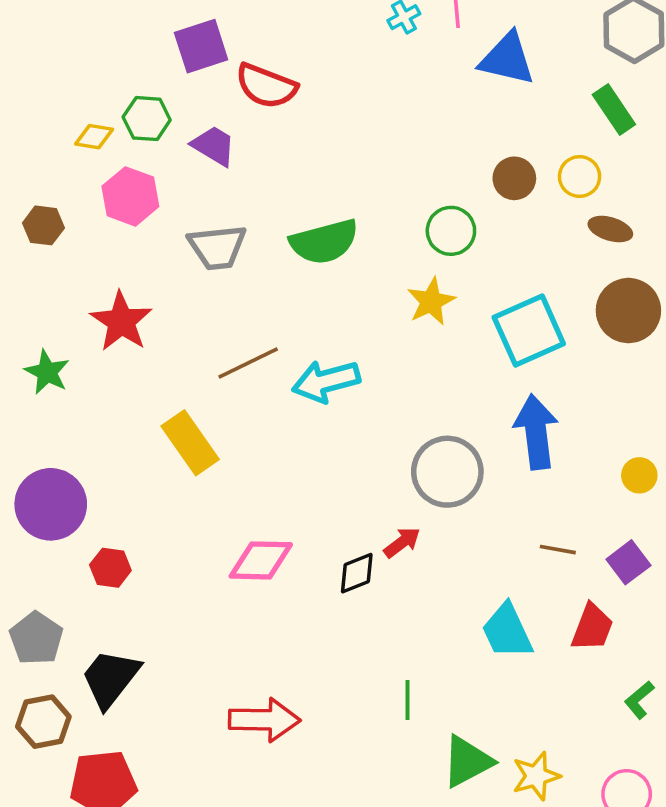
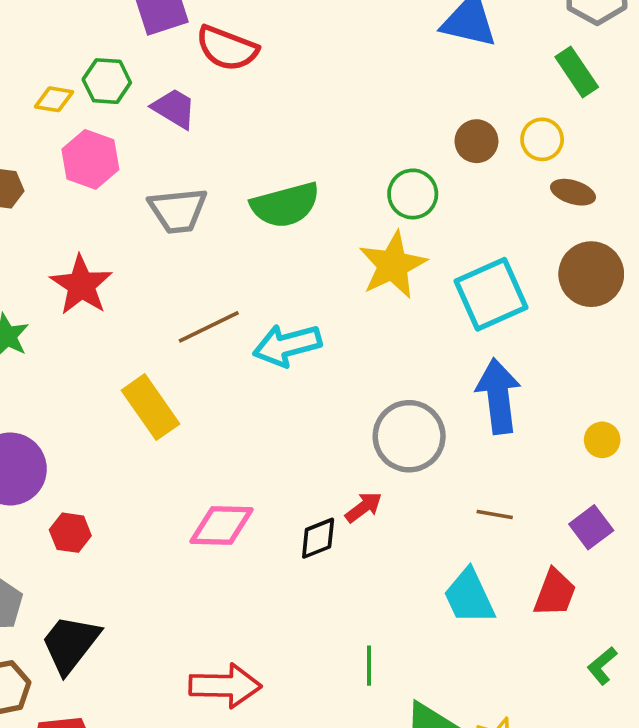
yellow star: (431, 301) -> (393, 265), size x1.4
brown line: (558, 550) -> (495, 515), moved

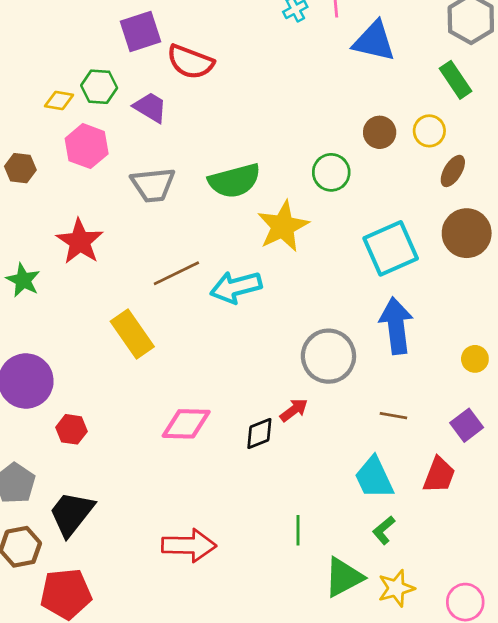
brown ellipse: (573, 192) -> (453, 171), turned -76
yellow star: (393, 265) -> (283, 226), moved
green L-shape: (602, 666) -> (384, 530), moved

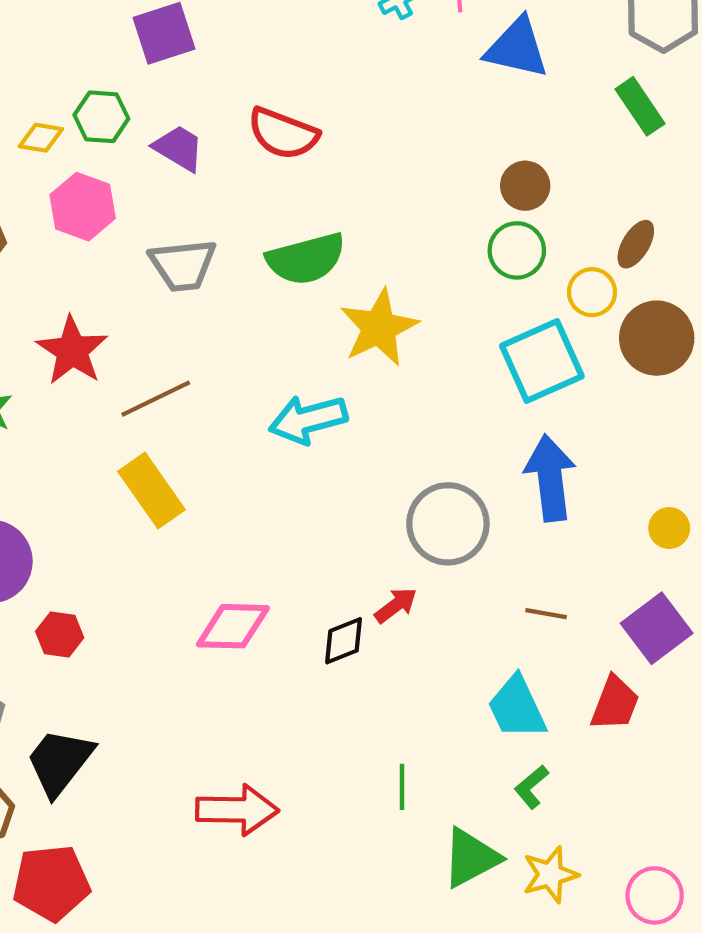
red semicircle: (190, 62) -> (283, 134), moved
yellow circle: (429, 131) -> (592, 292), moved
green circle: (331, 172) -> (517, 250), moved
brown line: (176, 273) -> (156, 399), moved
purple square: (467, 425) -> (657, 628), size x1.4

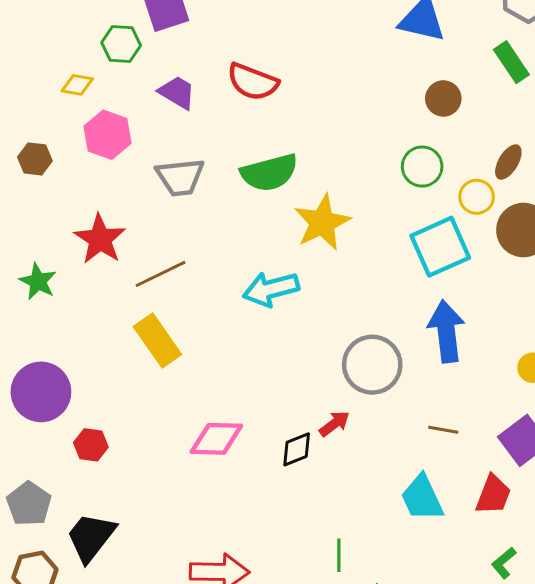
green hexagon: (101, 117) -> (121, 44), moved
brown circle: (525, 186) -> (443, 98), moved
green L-shape: (531, 787) -> (504, 563), moved

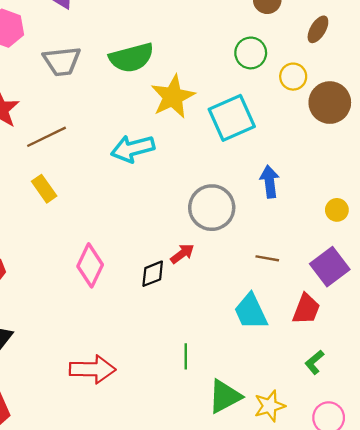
brown ellipse: (508, 162) -> (318, 29), moved
cyan square: (440, 247) -> (232, 118), moved
blue arrow: (446, 331) -> (270, 182), size x0.7
yellow rectangle: (157, 340) -> (44, 189), size x0.7
pink diamond: (216, 439) -> (90, 265), turned -66

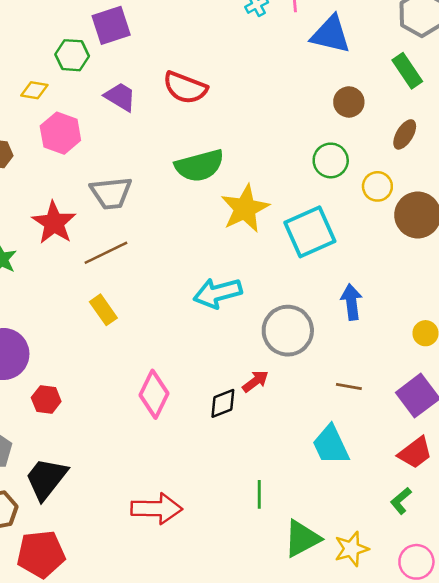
gray trapezoid: (62, 61) -> (111, 193), moved
cyan arrow: (133, 149) -> (218, 293), moved
red trapezoid: (306, 309) -> (415, 453), moved, turned 32

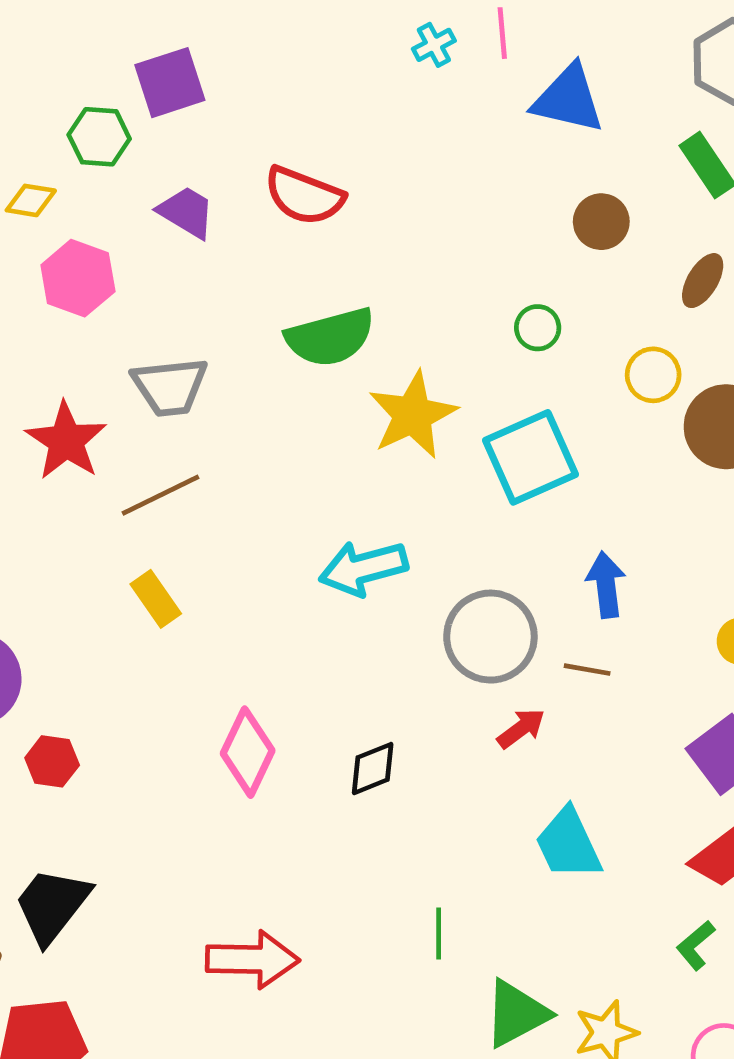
green circle: (331, 160) -> (538, 328), moved, size x0.7
red arrow: (255, 381) -> (521, 728), moved
brown line: (349, 386) -> (587, 670), moved

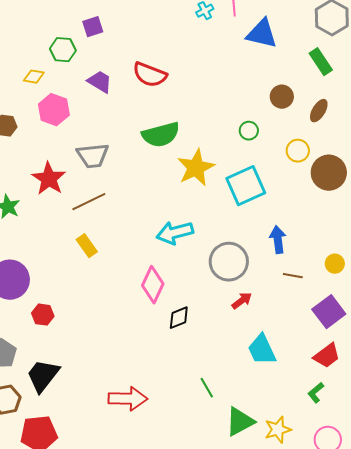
purple square: (170, 83) -> (93, 27), size x0.7
brown circle: (601, 222) -> (282, 97), moved
brown line: (587, 670) -> (293, 276), moved
pink diamond: (248, 752) -> (153, 285), moved
green line: (439, 934) -> (207, 388), turned -30

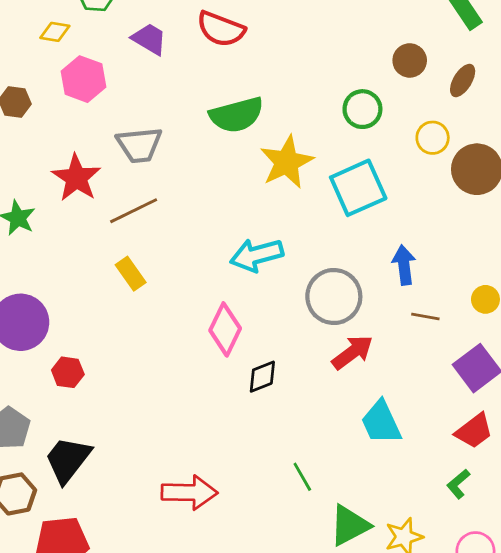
green circle: (249, 131) -> (362, 109), size x1.4
red arrow: (242, 301) -> (352, 352), size x1.4

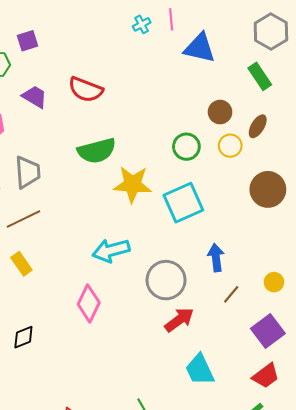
yellow circle: (433, 138) -> (230, 146), moved
gray trapezoid: (139, 145) -> (28, 172), turned -88
yellow star: (287, 162) -> (132, 184), turned 30
brown line: (425, 317) -> (231, 294), turned -60
black diamond: (262, 377) -> (23, 337), moved

